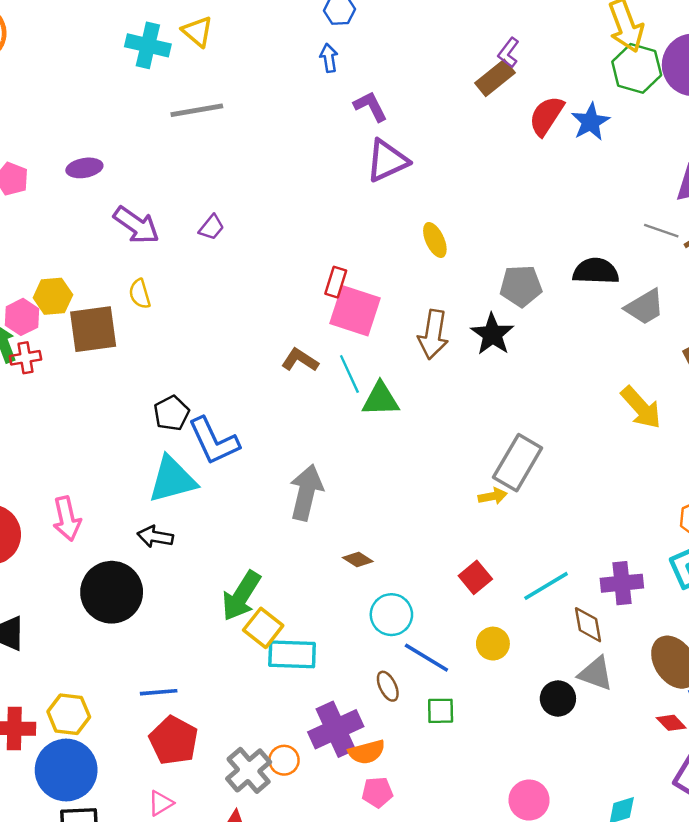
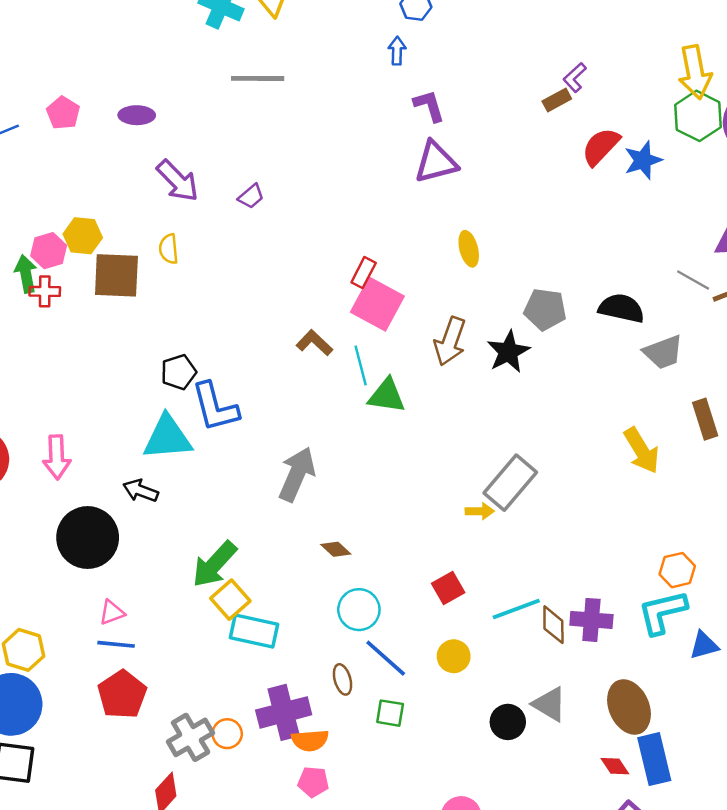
brown rectangle: (495, 78) -> (557, 100), size x0.7
brown diamond: (588, 625) -> (553, 625), moved
pink triangle: (161, 803) -> (112, 612), moved

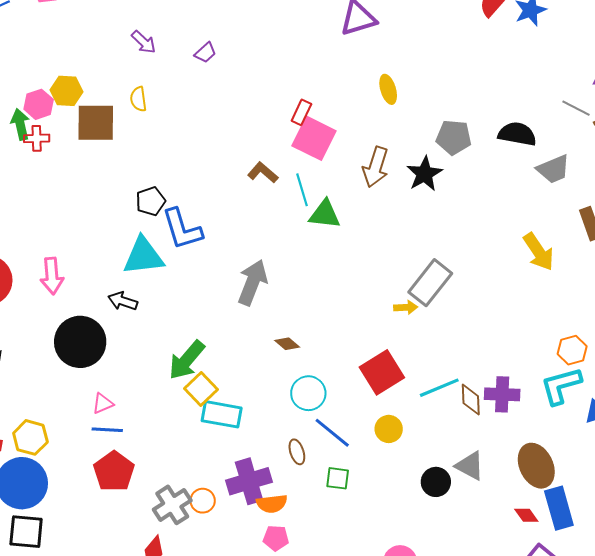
purple arrow: (178, 181) -> (144, 42), size x0.7
red square: (448, 588) -> (382, 372), size x1.6

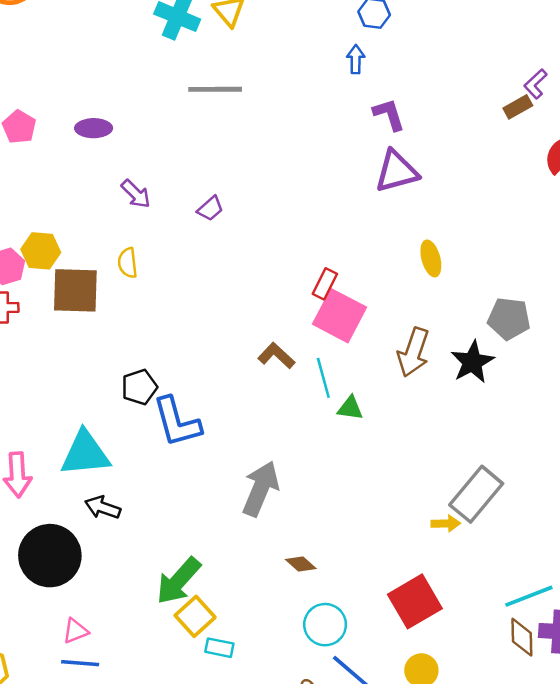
green triangle: (325, 214) -> (350, 408), size x0.7
cyan triangle: (143, 256) -> (85, 453), moved
cyan line: (439, 388) -> (529, 596), moved
cyan rectangle: (222, 414) -> (219, 648), size x0.6

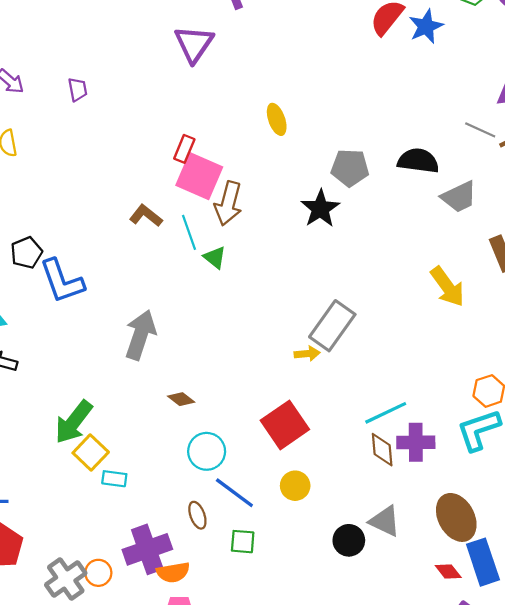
purple triangle: (397, 171) -> (194, 44), moved, turned -36
purple trapezoid: (210, 209) -> (78, 89), turned -55
brown arrow: (413, 352) -> (228, 203), moved
green triangle: (350, 408) -> (215, 258), turned 35

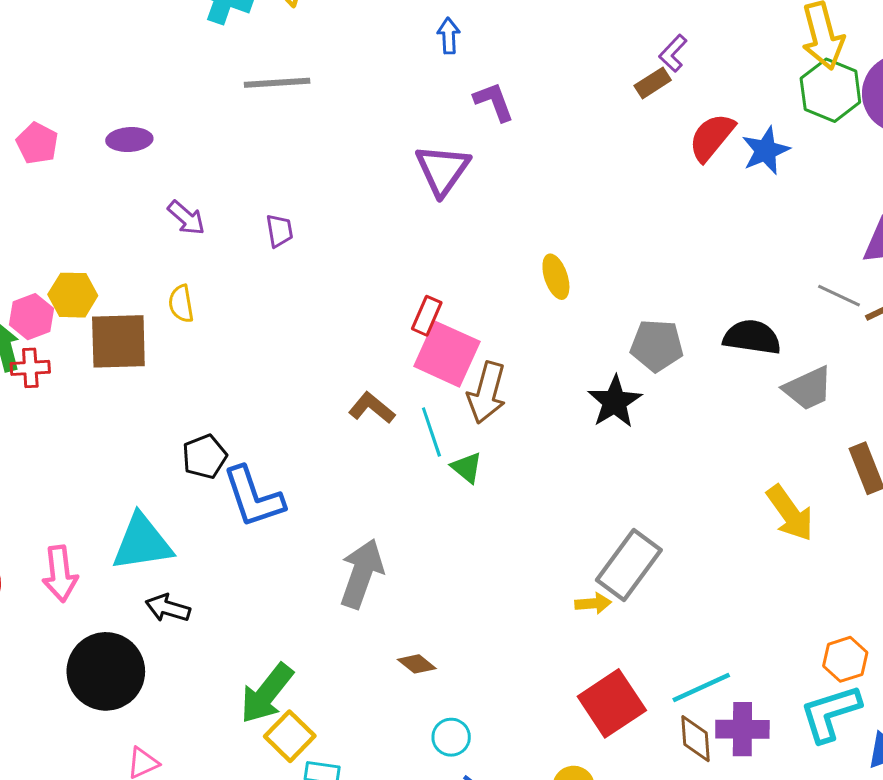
red square: (285, 425) -> (612, 703), moved
cyan circle: (207, 451) -> (451, 737), size x0.7

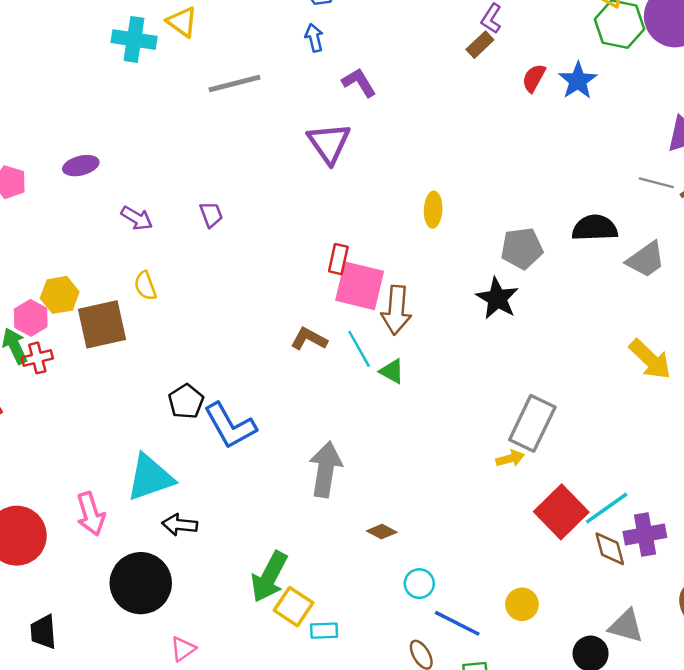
gray line: (277, 83) -> (234, 84), moved
red semicircle: (712, 137) -> (534, 78), size x0.7
yellow ellipse: (556, 277) -> (433, 210), turned 32
red square: (612, 703) -> (561, 512), moved

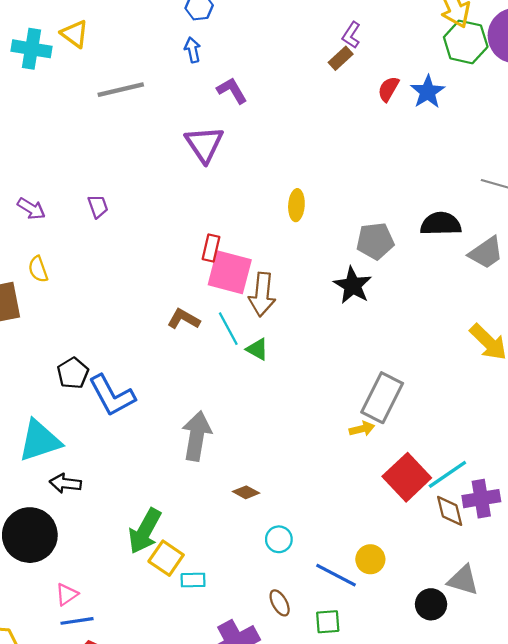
blue line: (457, 623) -> (336, 575), moved

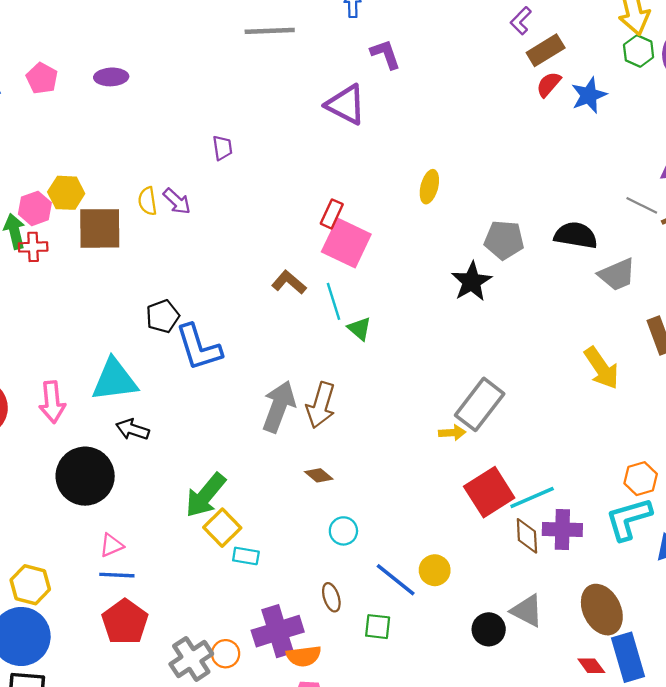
green hexagon: (466, 42) -> (639, 51), size x0.7
brown rectangle: (341, 58) -> (546, 50), moved, size x1.4
purple triangle: (204, 144) -> (346, 105), turned -39
purple arrow: (31, 209) -> (177, 201), moved
brown arrow: (262, 294) -> (321, 405), moved

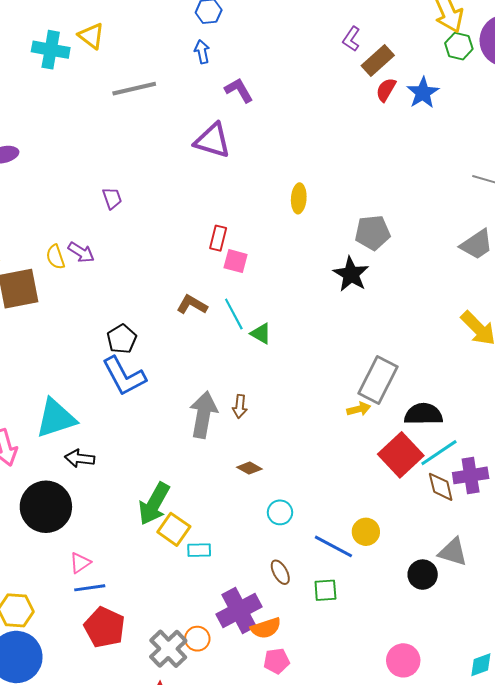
black semicircle: (576, 235) -> (423, 414), moved
pink square: (346, 243) -> (236, 261), size x0.6
black pentagon: (163, 316) -> (122, 339), moved
brown arrow: (321, 405) -> (240, 406), size x0.6

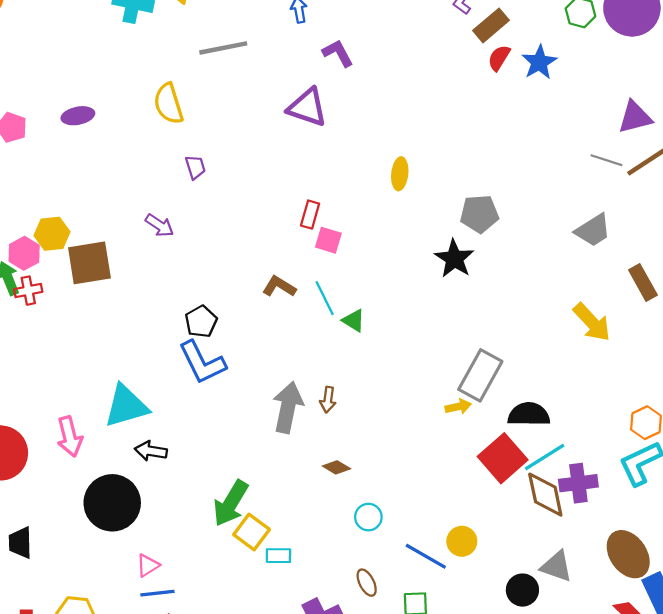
yellow semicircle: (55, 257) -> (168, 104), moved, size x1.5
brown diamond: (441, 487) -> (545, 495), size x1.4

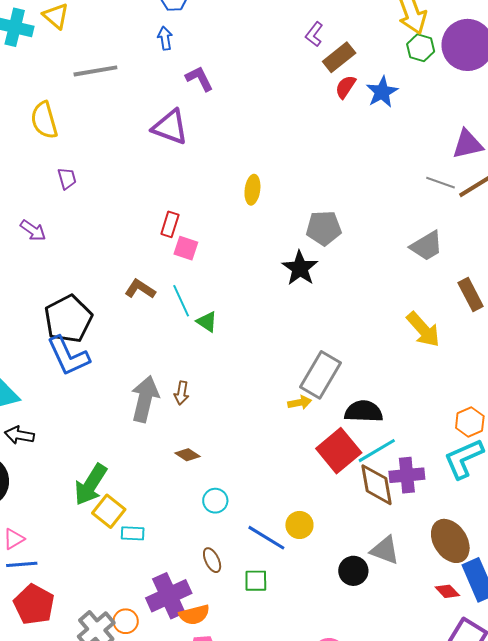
black pentagon: (201, 322) -> (68, 319), size x1.6

